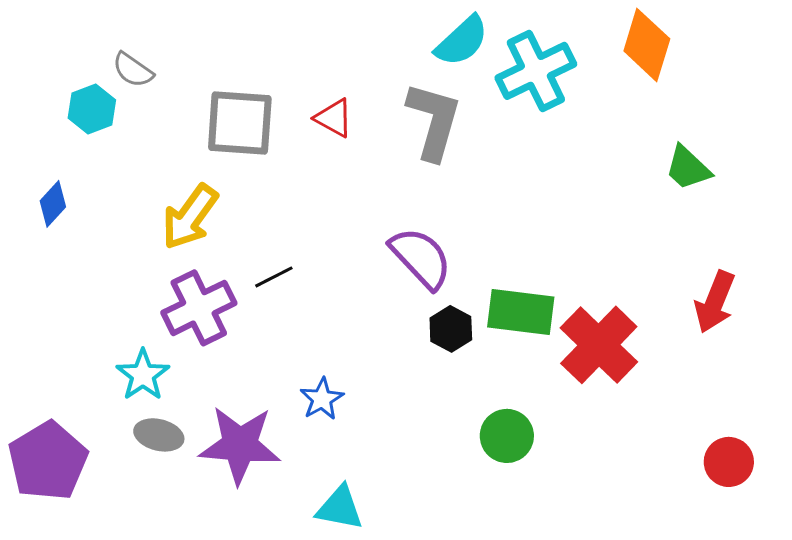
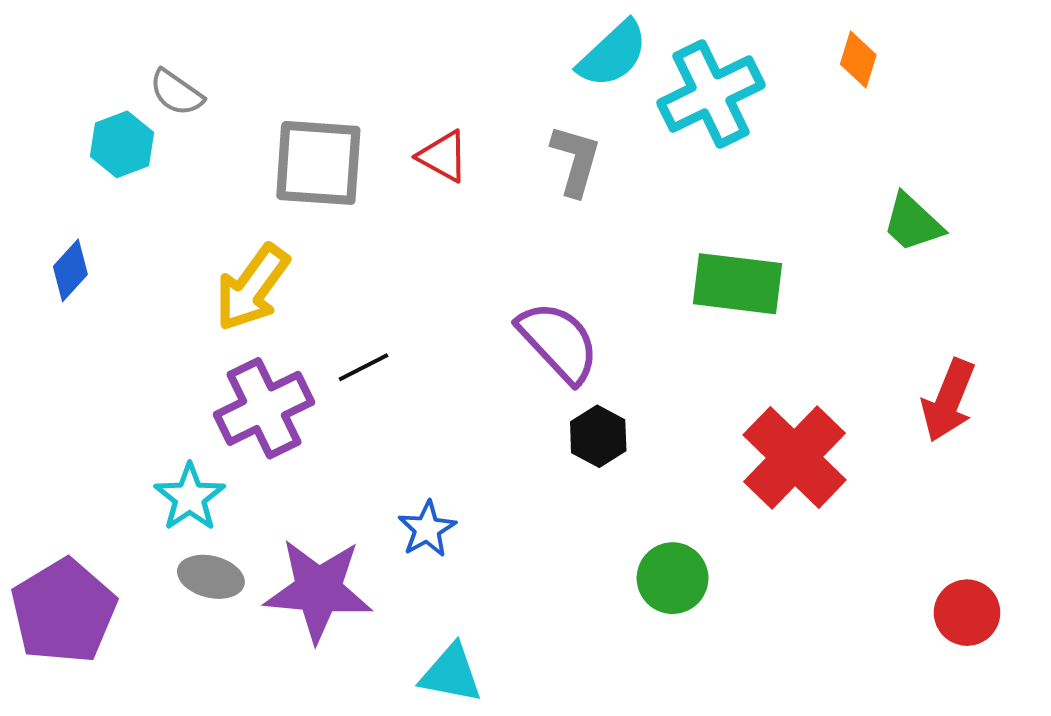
orange diamond: (647, 45) -> (858, 59), size x0.6
gray L-shape: (434, 121) -> (576, 160), size x0.7
green rectangle: (521, 312) -> (738, 284), moved

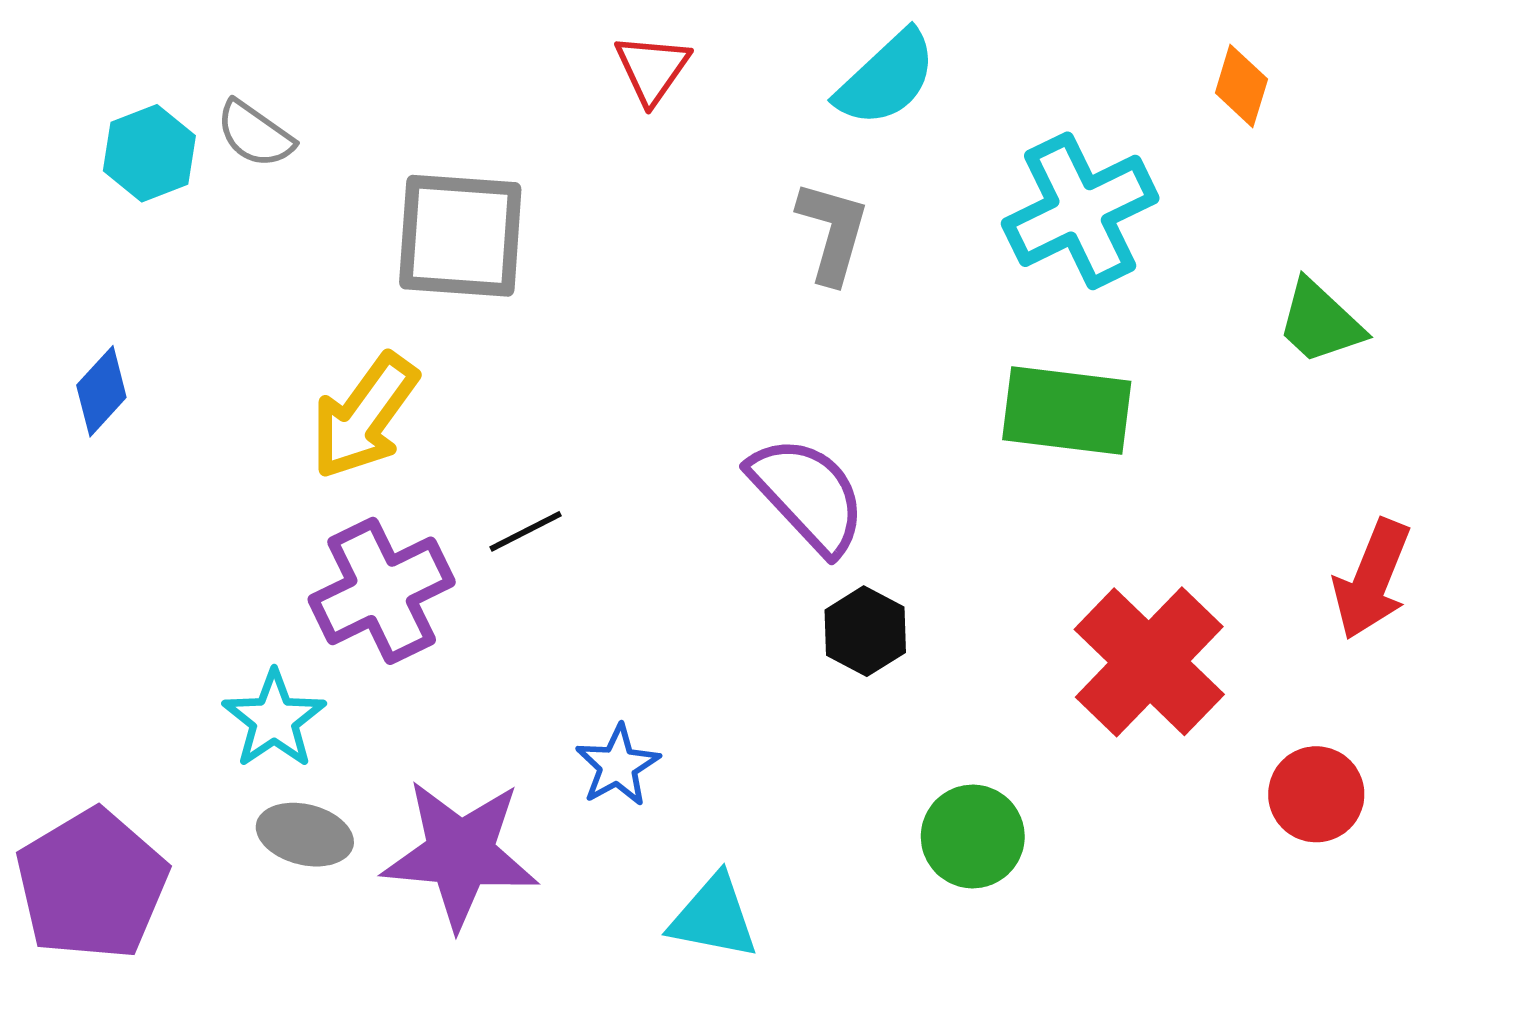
cyan cross: (711, 94) -> (1080, 211), moved
cyan hexagon: (122, 144) -> (149, 153), moved
red triangle: (443, 156) -> (652, 69), moved, turned 36
red circle: (967, 613) -> (1316, 794), moved
cyan triangle: (451, 674) -> (714, 917), moved

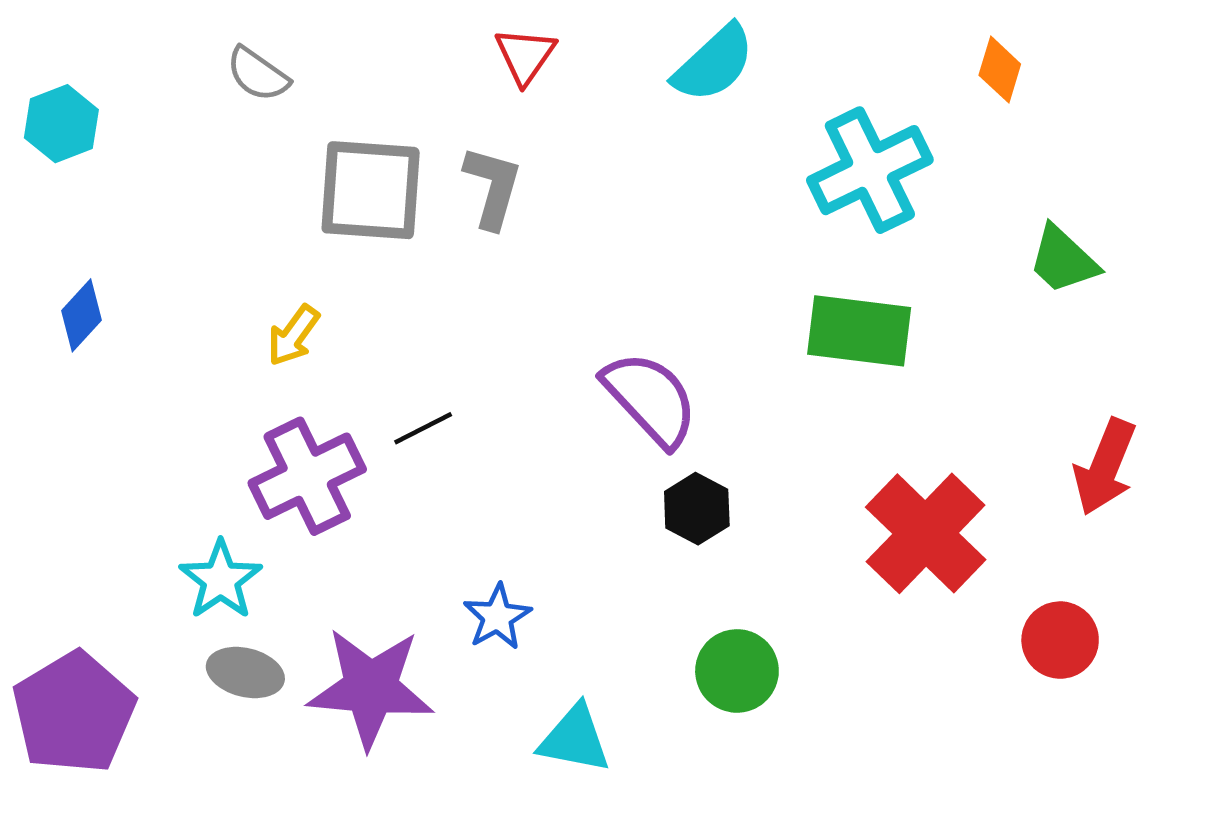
gray semicircle: (255, 134) -> (258, 74), moved
cyan hexagon: (149, 153) -> (61, 124), moved
gray L-shape: (833, 232) -> (493, 187), moved
yellow arrow: (364, 416) -> (293, 335), size x0.6
green circle: (973, 836) -> (737, 671), moved

